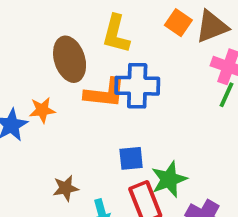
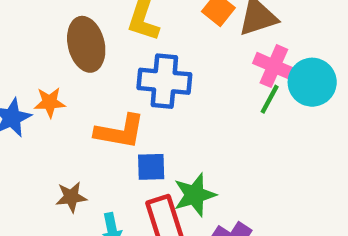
orange L-shape: (105, 93) -> (120, 131), moved

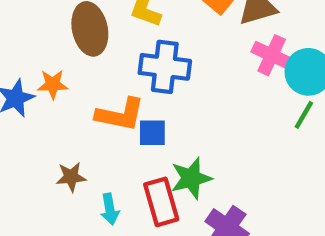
green line: (270, 99) -> (304, 115), moved
blue square: (151, 167) -> (152, 133), moved

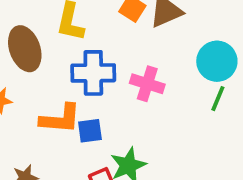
pink cross: (272, 55) -> (147, 84), moved

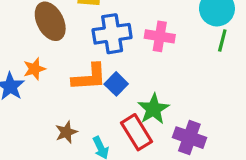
blue square: (90, 131) -> (116, 84), turned -30

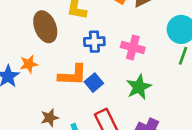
blue cross: (112, 34) -> (94, 42), size x0.7
green star: (153, 109) -> (139, 87), moved

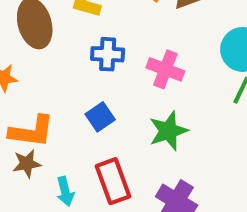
orange L-shape: (73, 75) -> (32, 131), moved

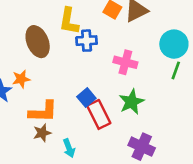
blue cross: (108, 54) -> (87, 41), moved
red rectangle: (113, 181) -> (99, 114), moved

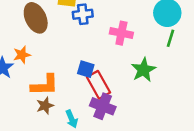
blue square: (86, 97) -> (86, 69), turned -30
green star: (131, 102) -> (143, 70), moved
purple cross: (142, 147) -> (103, 106), moved

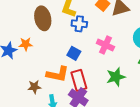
blue square: (86, 69) -> (74, 53), moved
orange L-shape: (45, 85) -> (58, 74), moved

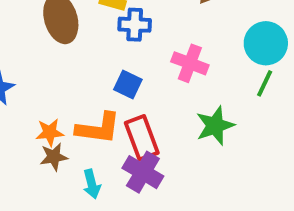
orange star: (26, 44) -> (50, 132), moved

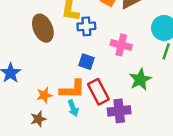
brown star: (54, 157) -> (38, 119), moved
purple cross: (143, 172) -> (119, 111), moved, turned -30
cyan arrow: (92, 184) -> (73, 108), moved

